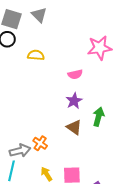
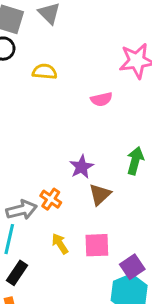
purple star: (74, 101) -> (81, 167), moved
brown triangle: (74, 127) -> (100, 195), moved, turned 42

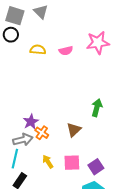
pink semicircle: (101, 99) -> (66, 51), moved
purple star: (81, 167) -> (31, 122), moved
purple square: (132, 267) -> (96, 167), moved

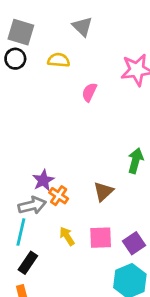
gray triangle: (41, 12) -> (82, 27), moved
yellow semicircle: (38, 50) -> (59, 60), moved
pink semicircle: (66, 51) -> (89, 92), moved, turned 128

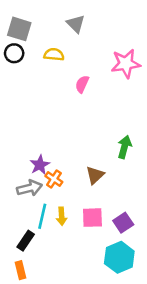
cyan line: (21, 232) -> (42, 216), moved
yellow arrow: (67, 236) -> (62, 216), turned -150

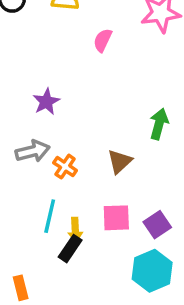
purple star: (40, 165) -> (46, 102), moved
gray arrow: (30, 188) -> (33, 151), moved
yellow arrow: (62, 216) -> (75, 230), moved
black rectangle: (26, 241) -> (70, 249), moved

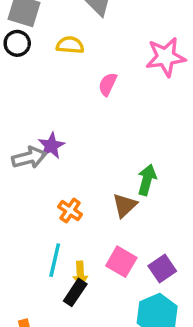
green arrow: (159, 124) -> (147, 180), moved
gray arrow: (33, 151) -> (29, 158), moved
pink square: (116, 218) -> (121, 262), turned 32

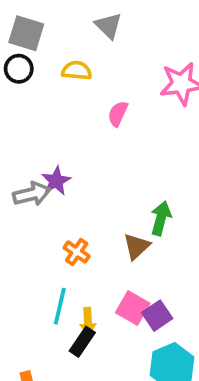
purple square: (162, 269) -> (157, 316), moved

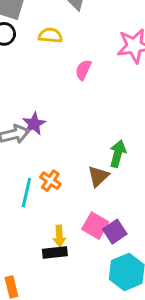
cyan line: (60, 306) -> (26, 193), moved
black rectangle: (82, 342) -> (55, 252), turned 50

